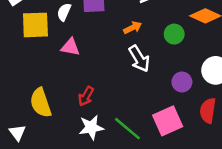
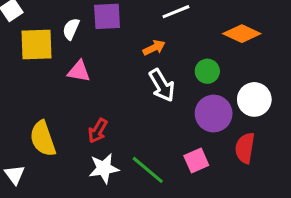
green circle: (174, 34) -> (207, 71), moved
purple circle: (182, 82) -> (214, 114), size x1.5
pink square: (168, 121) -> (196, 161), size x0.7

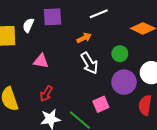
pink triangle: (79, 71) -> (41, 61), moved
pink square: (196, 161) -> (101, 104), moved

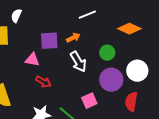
purple square: (53, 17) -> (49, 41), moved
white semicircle: (28, 25) -> (16, 16), moved
red arrow: (46, 94) -> (43, 82), moved, turned -91

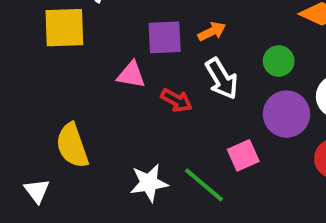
red arrow: (43, 82) -> (176, 100), moved

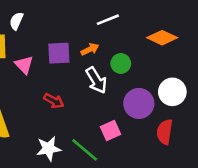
green circle: (279, 61) -> (121, 64), moved
pink triangle: (131, 75) -> (24, 65), moved, turned 36
red arrow: (176, 100) -> (54, 101), moved

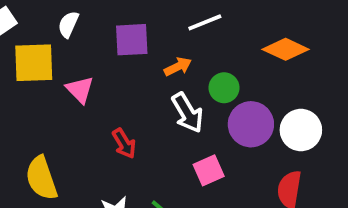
purple square: (59, 53) -> (132, 40), moved
red arrow: (54, 101) -> (124, 143), turned 30
purple circle: (139, 103) -> (251, 124), moved
pink square: (110, 131) -> (209, 170), moved

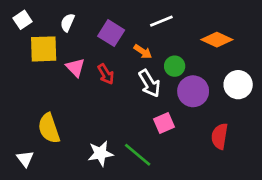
purple square: (132, 40) -> (111, 33), turned 35
orange arrow: (178, 67) -> (143, 52), turned 60
white circle: (301, 130) -> (238, 85), moved
red arrow: (124, 143) -> (106, 74), moved

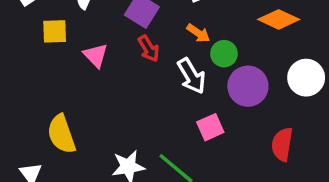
yellow square: (44, 49) -> (55, 31), size x0.7
orange arrow: (143, 52) -> (198, 33), moved
red arrow: (106, 74) -> (149, 49), moved

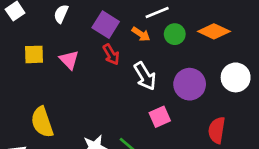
yellow square: (55, 31) -> (34, 54), moved
orange arrow: (198, 33) -> (141, 34), moved
green circle: (224, 54) -> (175, 34), moved

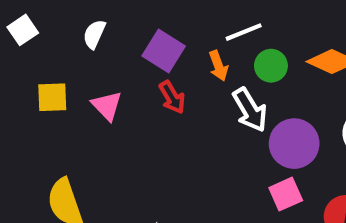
orange arrow: (141, 34) -> (218, 66), turned 36
white arrow: (145, 76) -> (250, 110), moved
pink square: (160, 117) -> (286, 194), moved

